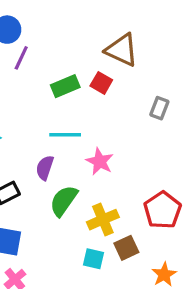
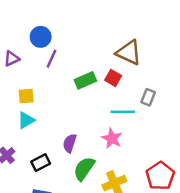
gray rectangle: (159, 108) -> (148, 97), moved
cyan line: (65, 135) -> (123, 112), moved

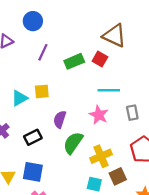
purple line: (52, 59) -> (43, 52), moved
yellow square: (26, 96) -> (42, 91), moved
gray rectangle: (148, 97) -> (132, 113), moved, turned -32

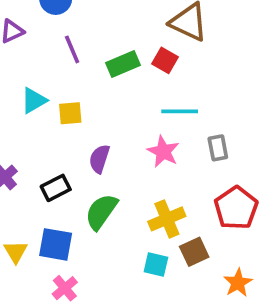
purple line: (43, 52) -> (72, 49), turned -48
cyan triangle: (19, 98) -> (34, 100), moved
green semicircle: (73, 143) -> (101, 212), moved

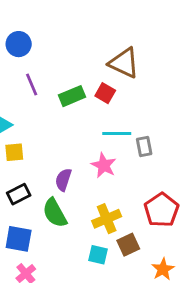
yellow square: (70, 113) -> (14, 152), moved
gray rectangle: (218, 148) -> (144, 147), moved
purple semicircle: (99, 159) -> (63, 180), moved
green semicircle: (101, 212) -> (55, 213), turned -64

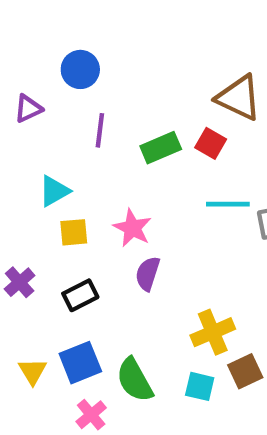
purple line: (32, 84) -> (100, 130), turned 30
pink star: (104, 165) -> (132, 228), moved
green semicircle: (55, 213) -> (135, 380), moved
blue square: (19, 239) -> (80, 363), turned -32

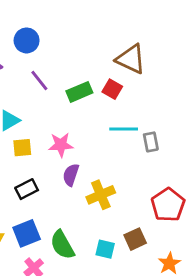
purple line: (100, 130) -> (39, 80), turned -45
pink star: (132, 228) -> (61, 145), turned -30
yellow cross: (213, 332) -> (101, 195), moved

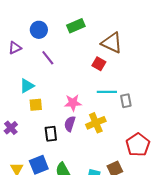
green rectangle: (79, 92) -> (76, 26), moved
pink star: (61, 145) -> (73, 103), moved
black rectangle: (27, 189) -> (51, 134), moved, turned -70
yellow cross: (101, 195) -> (96, 123), moved

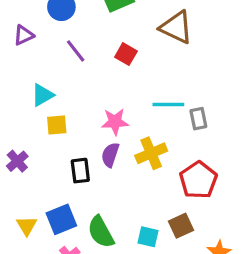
red square: (99, 64) -> (126, 54), moved
red pentagon: (138, 145) -> (198, 180), moved

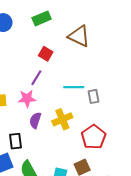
purple line: (76, 51) -> (36, 78), moved, turned 70
pink star: (115, 122) -> (27, 98), moved
black rectangle: (80, 171) -> (16, 141), moved

